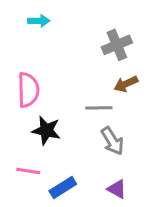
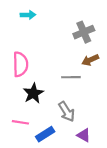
black star: (46, 130) -> (33, 93), turned 30
gray arrow: (112, 141) -> (67, 112), moved

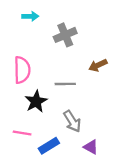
gray cross: (84, 32) -> (65, 35), moved
gray line: (71, 77) -> (65, 84), moved

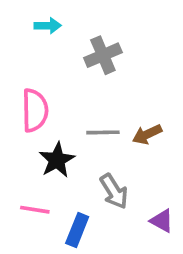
brown arrow: (98, 65) -> (147, 134), moved
blue rectangle: (49, 146) -> (77, 230), turned -36
purple triangle: (91, 147) -> (162, 221), moved

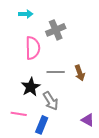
pink semicircle: (35, 110) -> (33, 48), moved
brown arrow: (147, 134) -> (80, 73), turned -84
gray arrow: (114, 191) -> (51, 101), moved

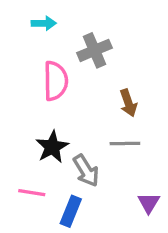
gray line: (56, 72) -> (125, 144), moved
brown arrow: (80, 73) -> (128, 103), moved
purple triangle: (88, 120) -> (149, 203), turned 32

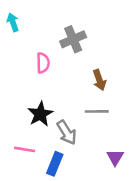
cyan arrow: (44, 23) -> (13, 22), moved, turned -108
pink semicircle: (56, 81) -> (43, 63), size x0.7

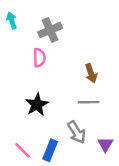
gray cross: (73, 39) -> (50, 30), moved
gray arrow: (67, 132) -> (77, 132), moved
pink line: (25, 149) -> (22, 150), moved, turned 36

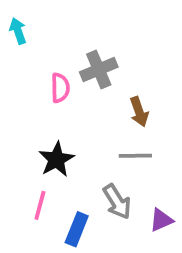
gray cross: (50, 30) -> (99, 69), moved
purple triangle: (105, 144) -> (161, 220), turned 35
pink line: (22, 150) -> (40, 205), moved, turned 60

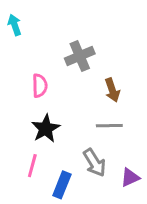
pink semicircle: (60, 88) -> (40, 86), moved

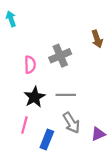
gray cross: (80, 56) -> (60, 56), moved
brown arrow: (112, 90) -> (97, 39), moved
gray line: (109, 126) -> (66, 95), moved

